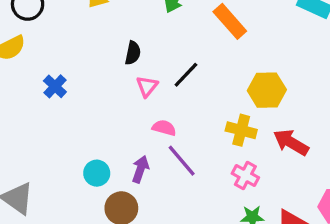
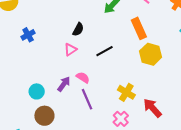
pink triangle: (147, 86) -> (70, 50), moved
yellow hexagon: (267, 90) -> (151, 54), moved
purple arrow: (140, 169) -> (64, 84), moved

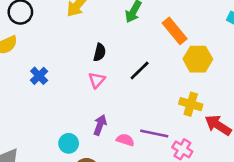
pink semicircle: (83, 77) -> (125, 140), moved
yellow cross: (126, 92) -> (191, 104), moved
purple line: (87, 99) -> (154, 134), moved, turned -40

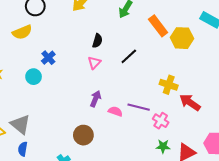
yellow hexagon: (198, 59) -> (182, 38), moved
cyan circle: (69, 143) -> (34, 77), moved

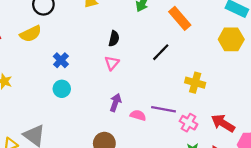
yellow hexagon: (182, 38) -> (231, 39), moved
black line: (129, 56) -> (161, 52), moved
cyan circle: (34, 77) -> (62, 89), moved
red arrow: (190, 102) -> (223, 123), moved

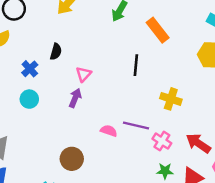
black semicircle: (114, 39) -> (56, 52), moved
black line: (161, 52) -> (136, 65), turned -42
purple arrow: (115, 103) -> (75, 98), moved

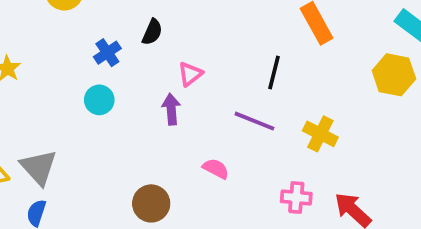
purple arrow: (75, 98) -> (171, 109), turned -36
purple line: (136, 126) -> (254, 121), moved
pink cross: (162, 141) -> (296, 197), turned -36

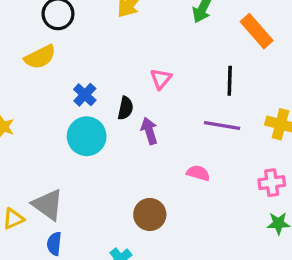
black semicircle: (152, 32) -> (125, 108), moved
pink triangle: (190, 74) -> (161, 79), moved
cyan circle: (99, 100) -> (87, 136), size x1.5

